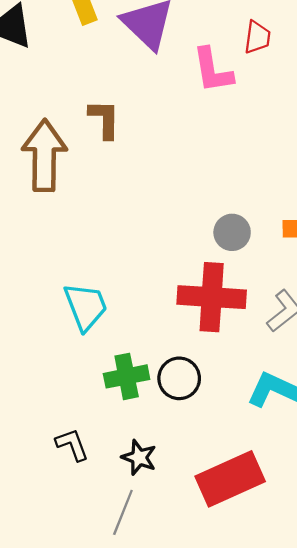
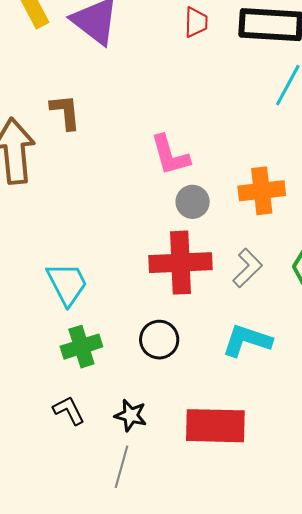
pink L-shape: (213, 70) -> (170, 155), moved
green cross: (127, 376) -> (81, 347), moved
red rectangle: (230, 479) -> (215, 426), turned 32

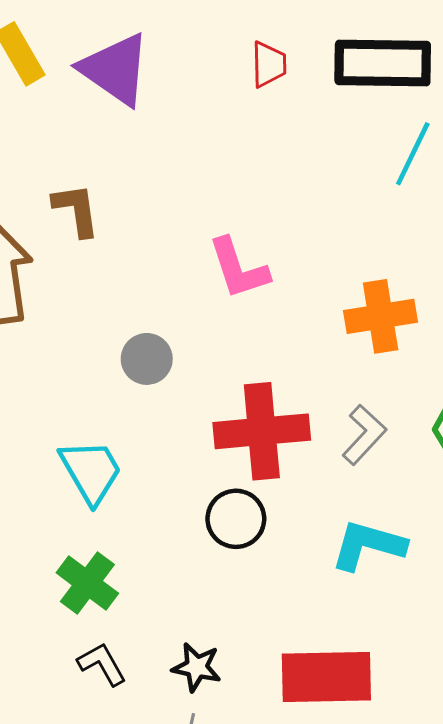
gray circle: (193, 202) -> (147, 359), moved
black circle: (159, 340) -> (236, 519), moved
green cross: (81, 347) -> (87, 583), moved, turned -33

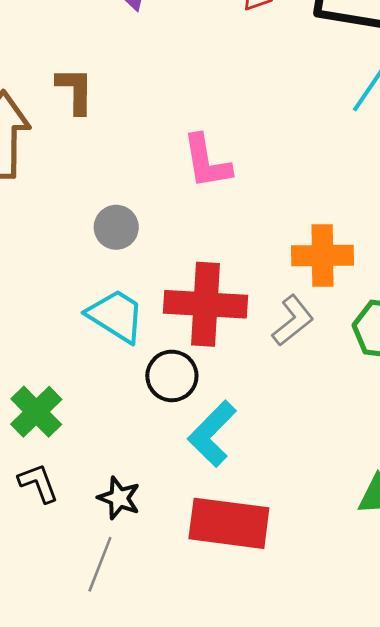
orange cross: (381, 316) -> (323, 255), moved
cyan trapezoid: (91, 471) -> (116, 316), moved, turned -36
cyan L-shape: (368, 545) -> (212, 434), moved, turned -70

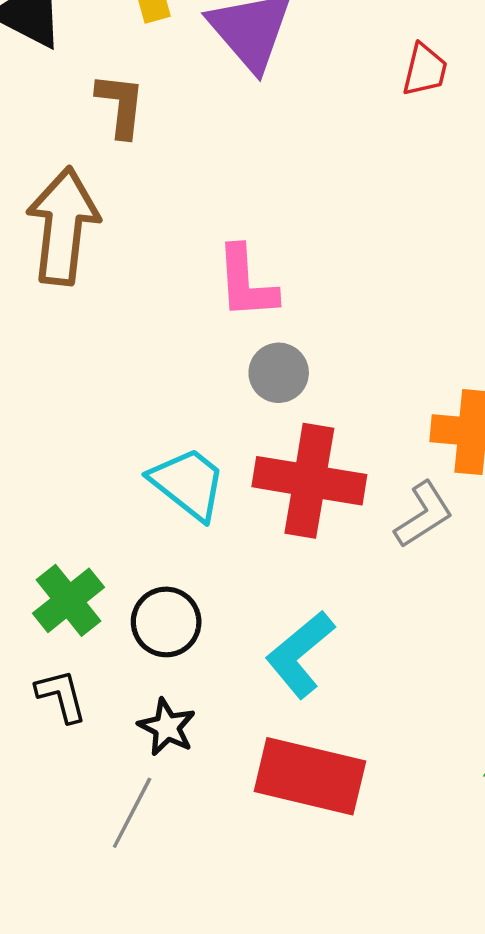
brown L-shape: (75, 90) -> (121, 105), moved
pink L-shape: (207, 162) -> (246, 283), moved
gray circle: (116, 227) -> (279, 373), moved
black circle: (172, 376) -> (166, 622), moved

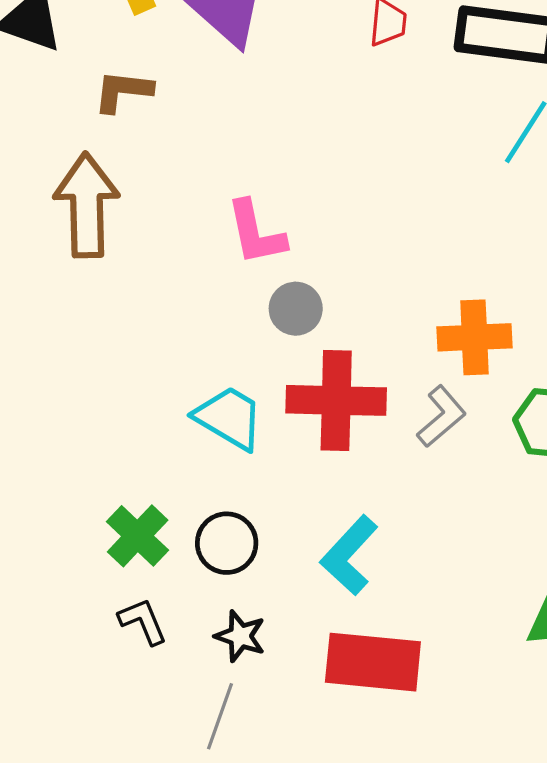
brown L-shape: (121, 105) -> (123, 91), turned -82

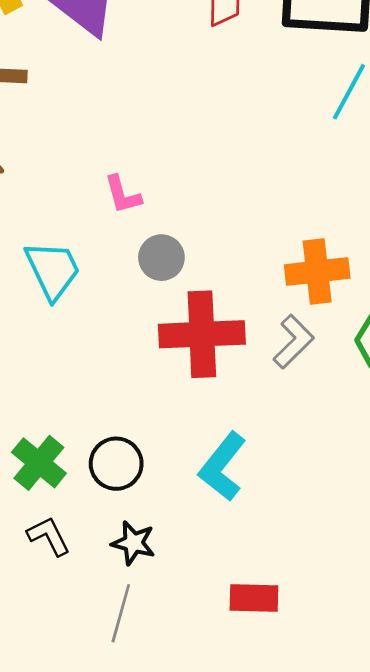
pink L-shape: (256, 233) -> (123, 195), size x0.7
cyan trapezoid: (229, 418) -> (53, 270), moved, turned 38
red rectangle: (373, 662) -> (254, 598), moved, size x0.6

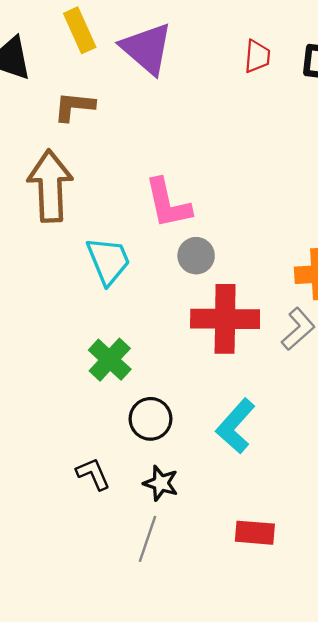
pink L-shape: (123, 195) -> (168, 203), size x1.6
green cross: (39, 463) -> (110, 360), moved

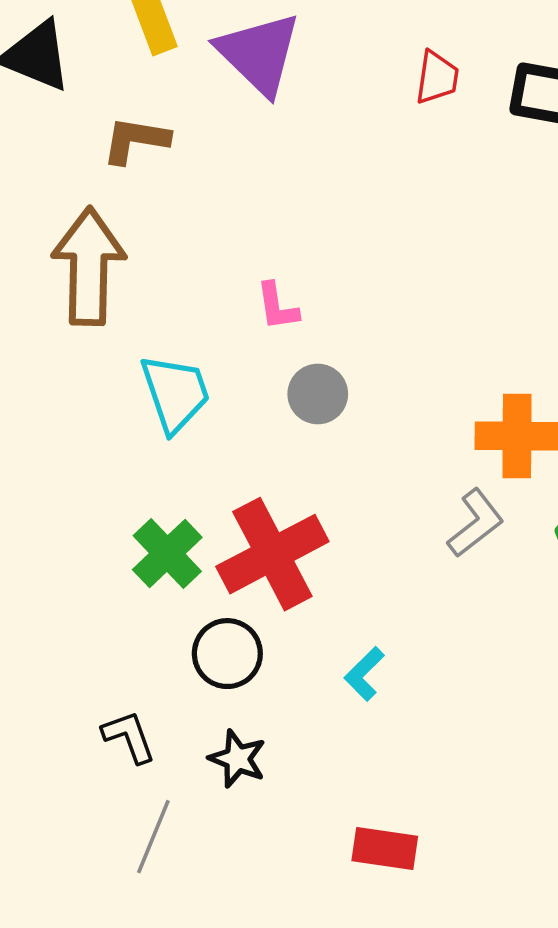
pink L-shape: (168, 203) -> (277, 307), size x0.6
red cross: (225, 319) -> (272, 554), moved, turned -32
cyan L-shape: (236, 426) -> (364, 674), size x0.6
gray line: (148, 539) -> (153, 837), moved

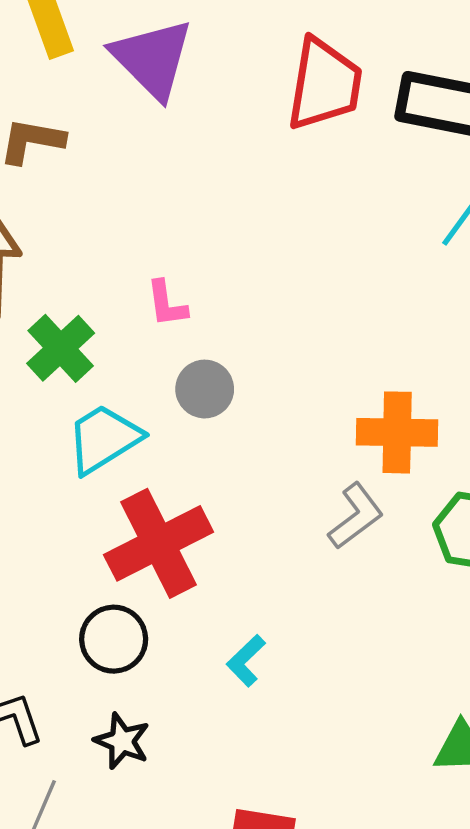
red trapezoid: (437, 78) -> (324, 84), size x1.8
cyan trapezoid: (175, 393) -> (104, 439), moved, turned -104
green cross: (167, 553) -> (61, 348), moved

